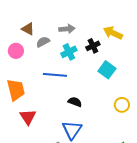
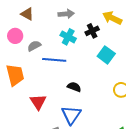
gray semicircle: (43, 42) -> (34, 46), moved
cyan cross: (69, 52) -> (68, 37), turned -35
red triangle: (28, 117) -> (38, 102), moved

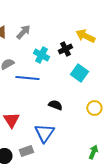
gray arrow: (66, 14) -> (23, 32), moved, turned -42
black semicircle: (74, 87) -> (55, 105), moved

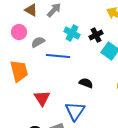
black cross: (65, 49) -> (96, 35), moved

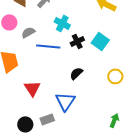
black cross: (96, 35) -> (77, 41), moved
black semicircle: (86, 83) -> (76, 73), turned -64

